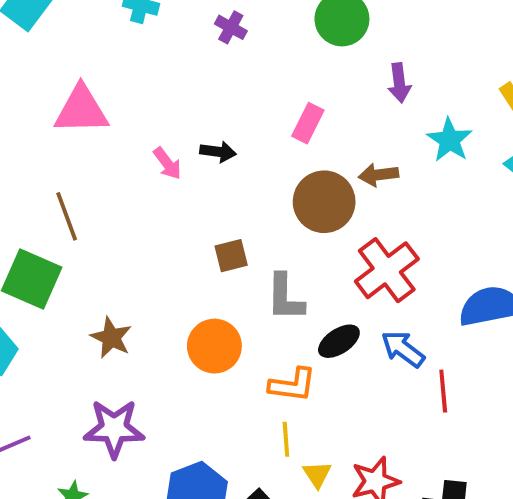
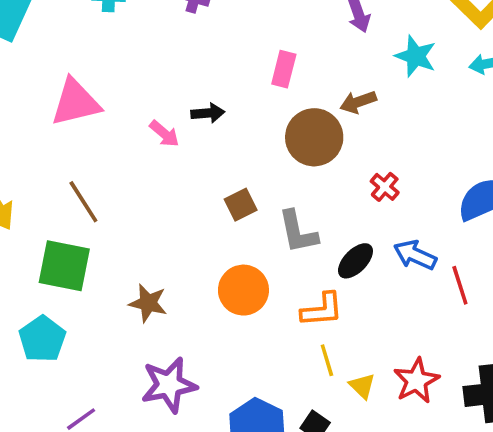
red cross: (387, 270) -> (385, 187), size x0.5

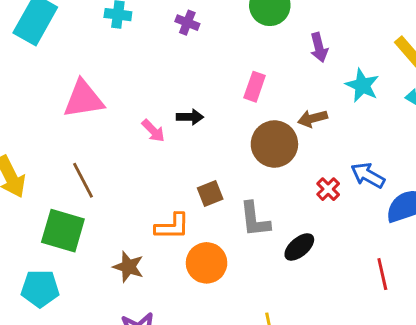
blue arrow: (415, 255) -> (368, 175), moved
orange L-shape: (322, 310) -> (172, 226), moved
cyan pentagon: (42, 339) -> (40, 289), turned 30

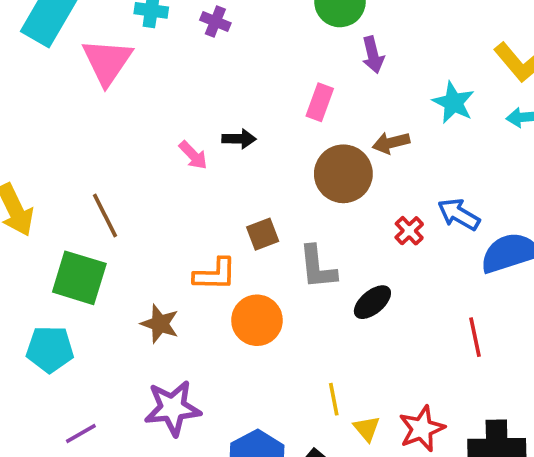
purple cross: (187, 23) -> (215, 21), moved
purple arrow: (319, 48) -> (373, 55), moved
pink triangle: (84, 99) -> (107, 62), moved, turned -48

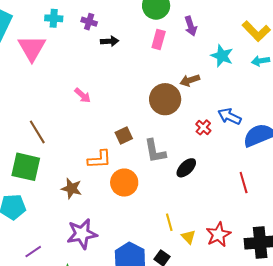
purple arrow: (373, 55) -> (191, 26), moved
pink rectangle: (320, 102) -> (159, 40), moved
black arrow: (239, 139) -> (110, 41), moved

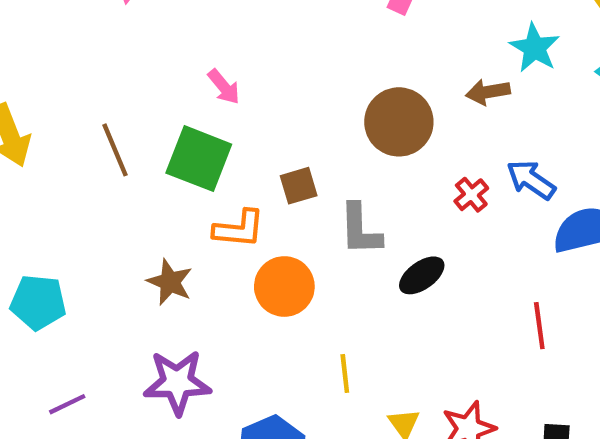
brown arrow: (190, 80) -> (488, 92), moved
green square: (26, 167) -> (199, 159), moved
yellow line: (169, 222) -> (345, 374), moved

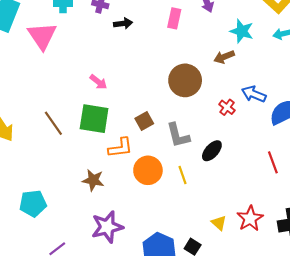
yellow line: (345, 374) -> (182, 175), moved

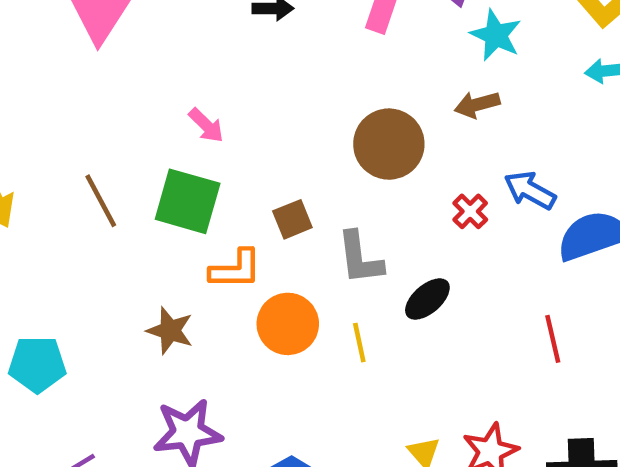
cyan star: (242, 31) -> (496, 35), moved

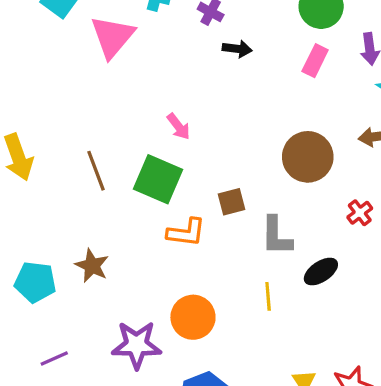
orange circle: (288, 324) -> (193, 317), moved
brown star: (170, 331) -> (92, 266), moved

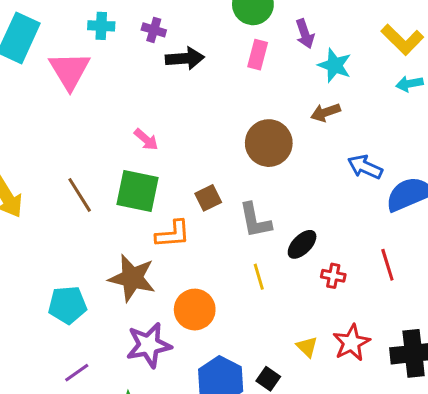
black arrow: (237, 49) -> (185, 58), size x1.4
red cross: (360, 213) -> (333, 276), moved, turned -30
brown star: (92, 266) -> (132, 278), moved, size x1.5
cyan pentagon: (35, 282) -> (67, 305), moved

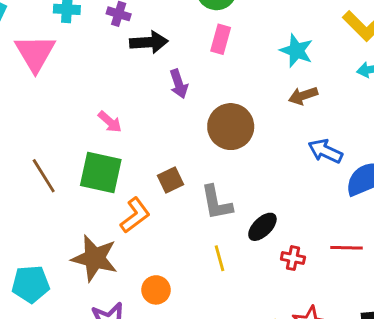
purple arrow: (305, 34) -> (179, 84), moved
brown arrow: (326, 112) -> (303, 96), moved
orange L-shape: (173, 234) -> (135, 215), turned -33
red line: (387, 265) -> (346, 248), turned -72
orange circle: (195, 310) -> (156, 290), size x0.7

